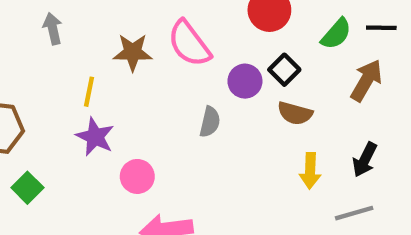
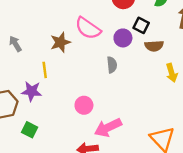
purple star: (95, 137) -> (32, 91), moved

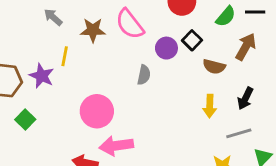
gray arrow: (15, 44) -> (53, 17), moved, turned -35
brown semicircle: (154, 46) -> (214, 67), moved
pink circle: (84, 105) -> (97, 111), size x1.5

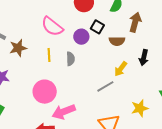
brown star: (93, 30) -> (18, 48), moved
yellow line: (65, 56) -> (49, 55), moved
yellow arrow: (210, 106) -> (121, 69), turned 49
gray line: (239, 133) -> (105, 86), moved

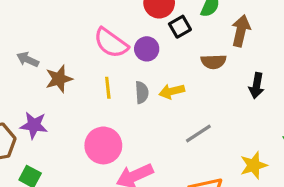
black square: (97, 27) -> (180, 27), moved, turned 32
purple circle: (81, 37) -> (147, 49), moved
yellow arrow: (121, 69) -> (172, 91), moved, turned 42

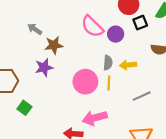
yellow line: (108, 88) -> (109, 83), moved
purple star: (34, 125) -> (44, 67), moved, turned -30
pink circle: (103, 145) -> (85, 82), moved

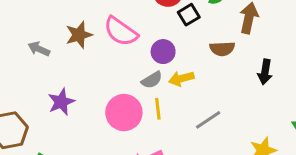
purple circle: (116, 34) -> (163, 52), moved
brown star: (54, 45) -> (79, 35), moved
gray semicircle: (108, 63) -> (152, 80), turned 64

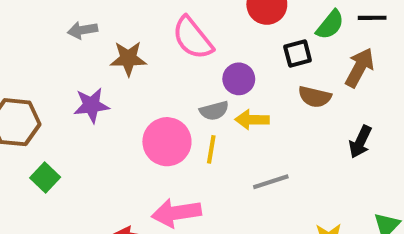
black square: (189, 15) -> (298, 54), moved
brown star: (79, 35) -> (128, 59), moved
gray arrow: (39, 49) -> (83, 30), turned -50

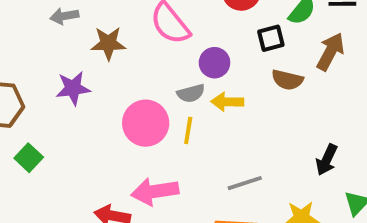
black arrow: (360, 142) -> (327, 160), moved
gray line: (271, 182) -> (245, 183), moved

